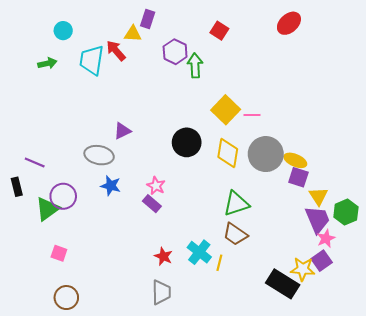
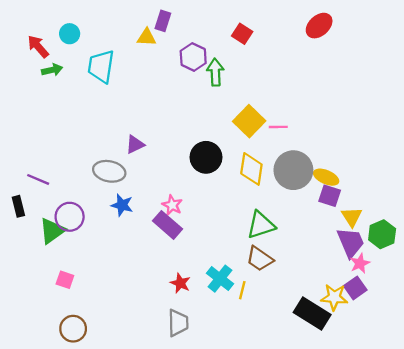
red arrow: (116, 51) -> (38, 47), moved
purple rectangle: (152, 204) -> (168, 225), size x1.4

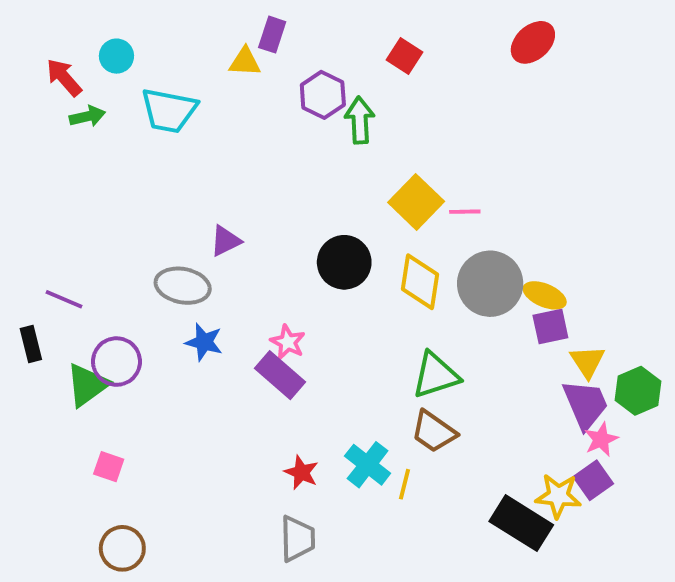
cyan trapezoid: (101, 66) -> (169, 111), turned -88
purple square: (330, 196) -> (550, 327), turned -30

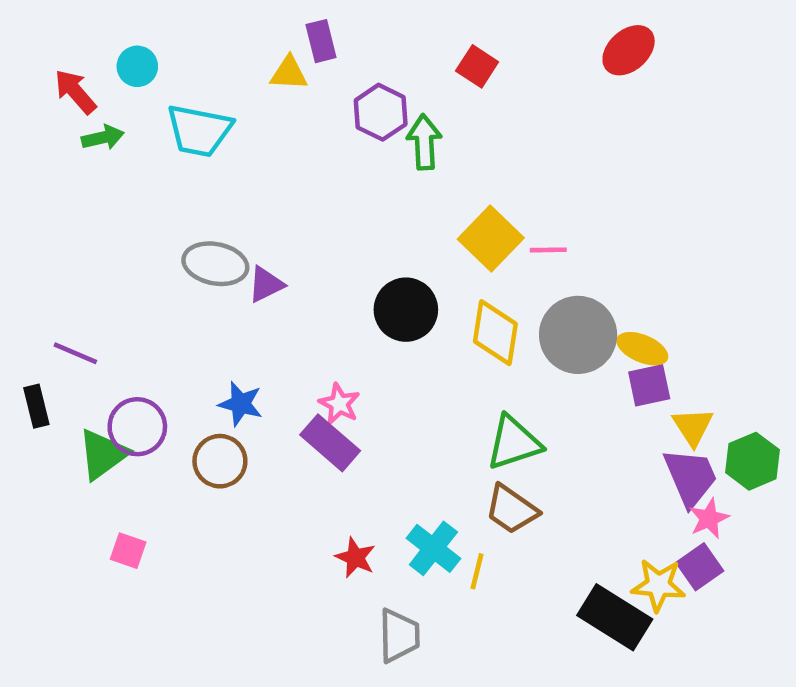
purple rectangle: (272, 35) -> (321, 41), turned -32
gray ellipse: (183, 286) -> (215, 264), moved
gray trapezoid: (297, 539) -> (399, 636), moved
brown circle: (122, 548) -> (220, 461), moved

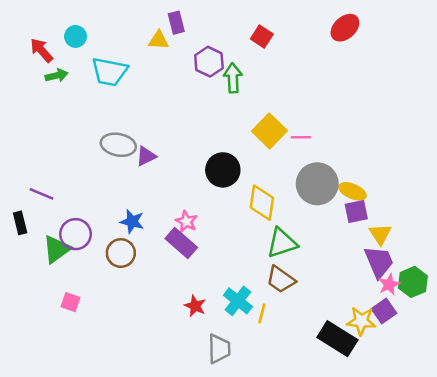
yellow diamond: (495, 333) -> (262, 203), moved
green hexagon: (752, 461) -> (413, 282), moved

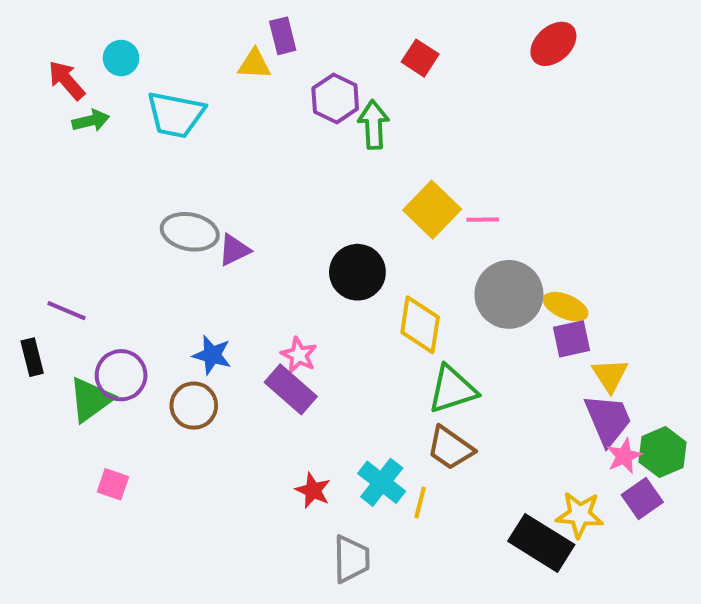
purple square: (384, 311) -> (642, 498), moved

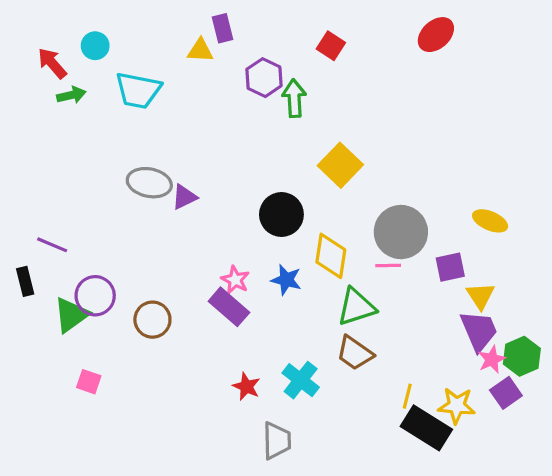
pink line: (483, 220) -> (388, 265), moved
yellow ellipse: (566, 307) -> (490, 221), moved
blue star: (212, 355) -> (286, 280), moved
yellow line: (420, 503) -> (407, 396), moved

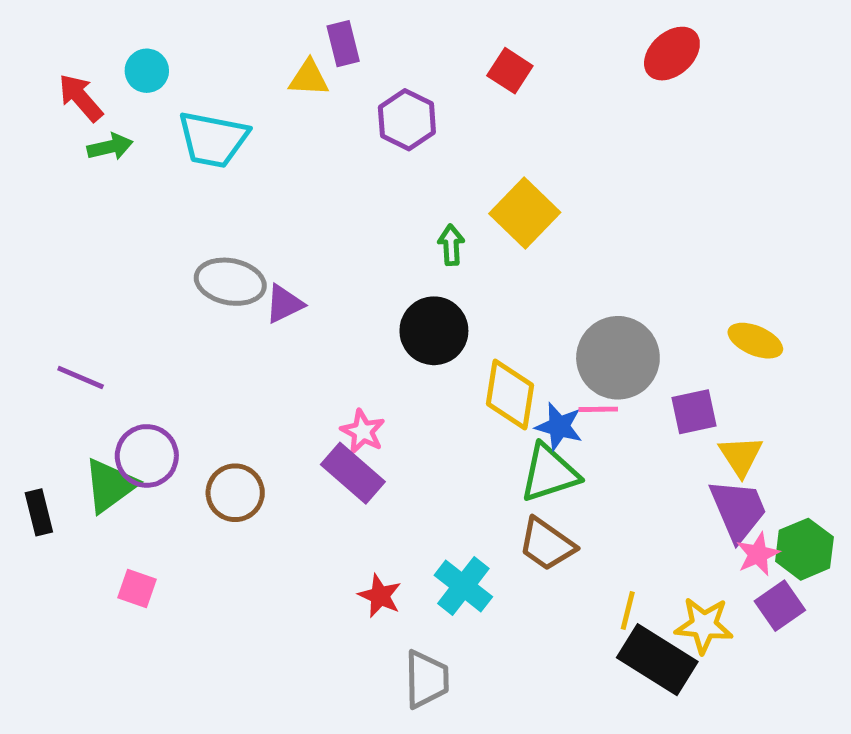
green arrow: (294, 98) -> (451, 245), moved, size x0.7
yellow square: (340, 165) -> (525, 213), moved
blue star: (286, 280) -> (559, 427), moved
black rectangle: (25, 281) -> (39, 512), moved

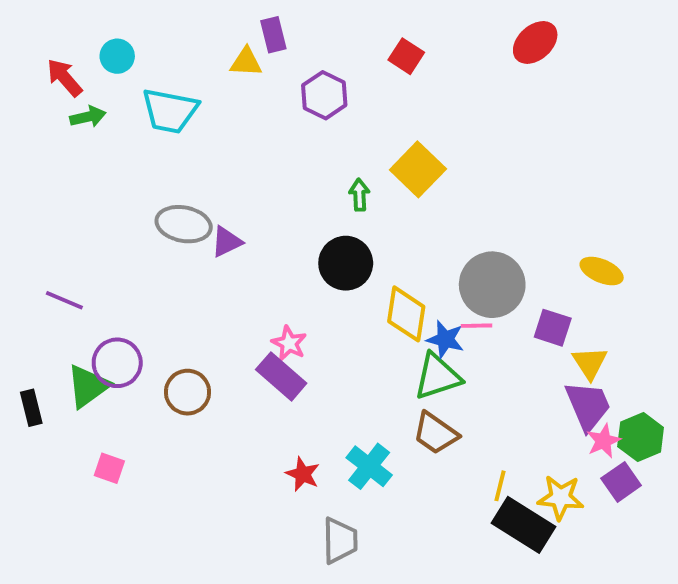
purple square: (694, 412) -> (553, 328), turned 30

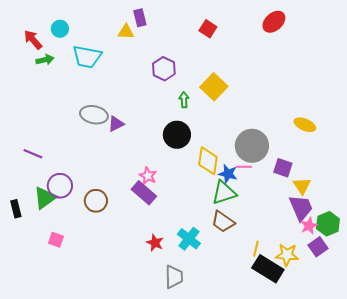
purple hexagon: (324, 95) -> (164, 69), moved
yellow ellipse: (602, 271) -> (305, 125), moved

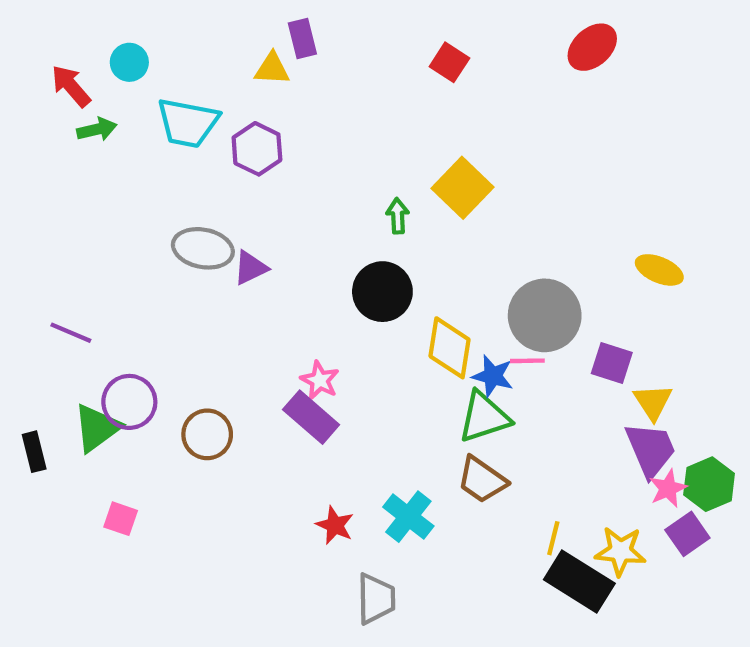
purple hexagon: (164, 69) -> (257, 149), moved

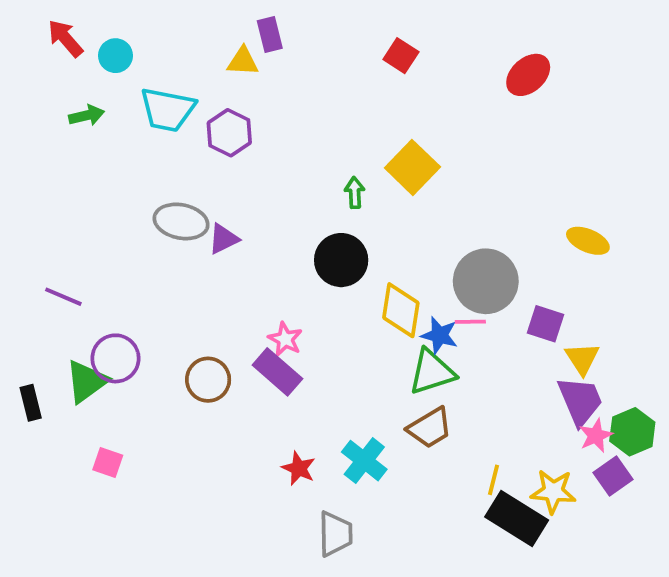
red ellipse: (592, 47) -> (528, 75), moved
red arrow: (71, 86) -> (65, 38), moved
brown circle: (207, 434) -> (208, 380), moved
brown trapezoid: (482, 480) -> (430, 428), turned -66

